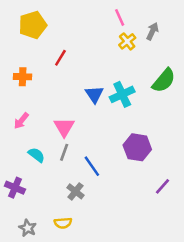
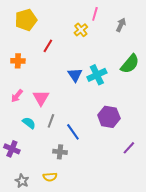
pink line: (120, 17) -> (95, 14), turned 40
yellow cross: (127, 41) -> (81, 30), moved
pink triangle: (64, 127) -> (41, 98), moved
gray cross: (76, 191) -> (60, 152), turned -32

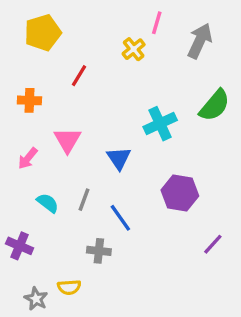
gray arrow: (121, 25) -> (200, 41), size x1.5
blue triangle: (75, 75) -> (119, 158), moved
pink triangle: (41, 98) -> (67, 140), moved
yellow semicircle: (50, 177) -> (69, 287), moved

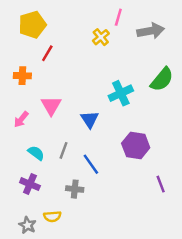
gray arrow: (200, 41) -> (151, 31), turned 55
red line: (79, 76) -> (47, 53), moved
purple line: (213, 244) -> (161, 184), turned -63
purple cross: (20, 246) -> (30, 184), moved

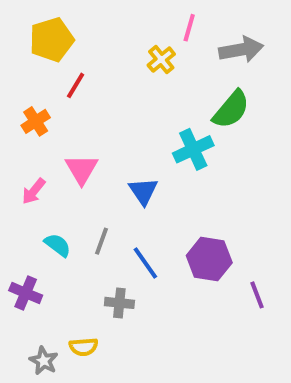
orange cross: (22, 76) -> (36, 121), turned -35
green semicircle: (162, 79) -> (231, 109), moved
purple hexagon: (136, 145) -> (209, 259), moved
purple cross: (30, 184) -> (26, 293), moved

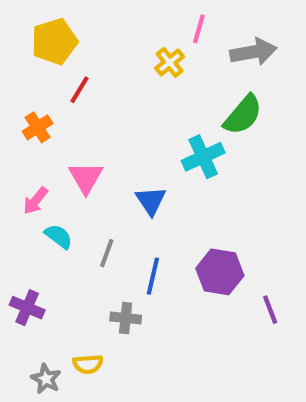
cyan semicircle: (58, 245) -> (59, 236), moved
blue line: (145, 263) -> (153, 276), turned 48

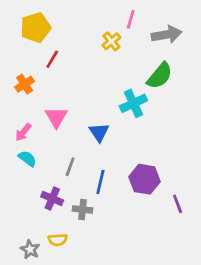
cyan semicircle: (59, 236) -> (27, 158), moved
purple cross: (27, 308) -> (52, 198), moved

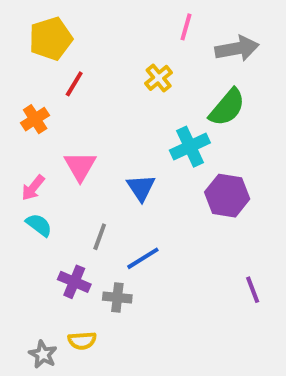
yellow cross: (111, 41) -> (159, 78), moved
purple hexagon: (144, 179) -> (227, 196), moved
blue line: (100, 182) -> (143, 258), turned 45

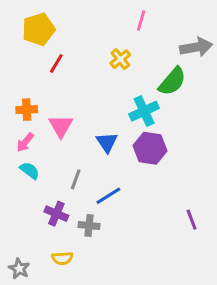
gray arrow: (237, 49) -> (196, 47), moved
orange cross: (35, 119) -> (27, 110), moved, turned 30
purple hexagon: (227, 196) -> (150, 148), moved
gray star: (43, 354) -> (19, 269), moved

